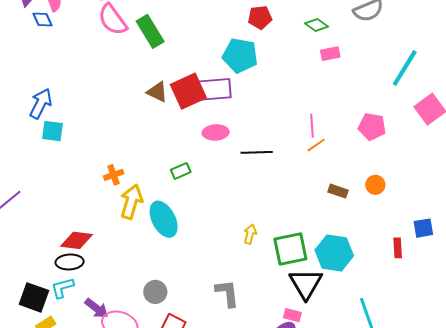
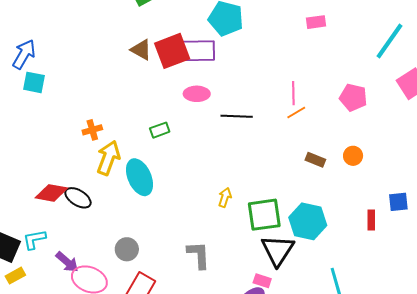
black ellipse: (70, 262) -> (78, 198), moved, turned 32

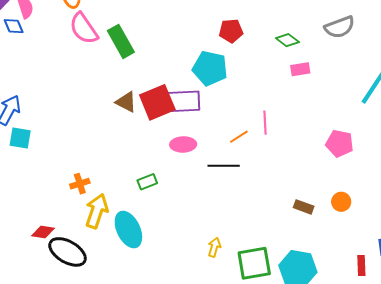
pink line: (293, 93) -> (265, 123), moved
orange line: (296, 113) -> (239, 137), moved
red diamond: (51, 193) -> (43, 232), moved, size x0.7
black ellipse: (78, 198) -> (68, 252), size x1.4

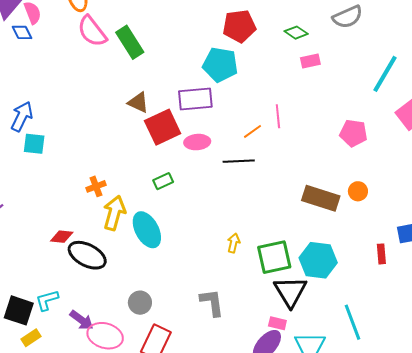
red pentagon: (231, 31) -> (239, 26), size x1.4
red square: (157, 102) -> (163, 127), moved
brown rectangle: (304, 207) -> (321, 198), size x1.8

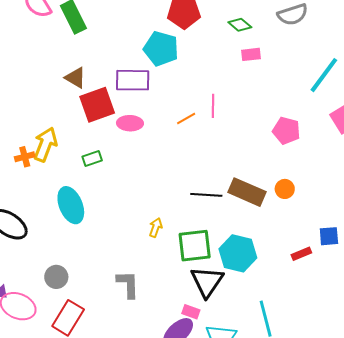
black line: (239, 161) -> (206, 195), moved
yellow arrow: (114, 213) -> (46, 144), moved
red rectangle: (381, 254) -> (301, 254), turned 66

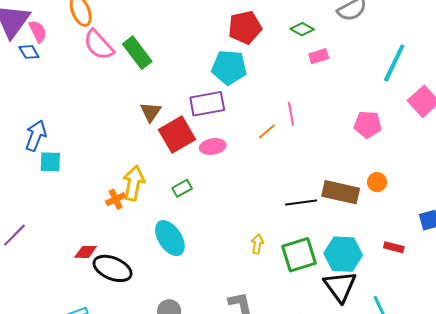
brown triangle: (75, 78) -> (151, 112), turned 45
red rectangle: (301, 254) -> (394, 247), moved, turned 48
black triangle: (207, 282) -> (340, 286), moved

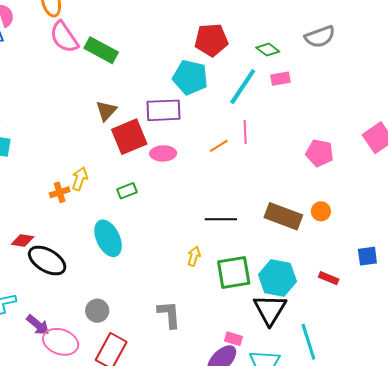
green rectangle: (137, 53) -> (101, 50), turned -32
cyan line: (394, 63) -> (243, 87), moved
yellow arrow: (134, 183) -> (80, 179), size x0.7
black line: (301, 202) -> (221, 219), moved

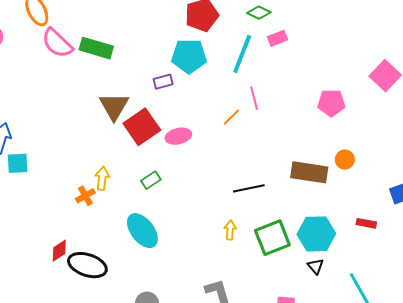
purple rectangle: (163, 110) -> (163, 82), moved, size x0.6
brown triangle: (106, 111) -> (114, 106), size x1.4
red diamond: (23, 240) -> (59, 251), turned -30
black triangle: (270, 310) -> (316, 266), size x0.5

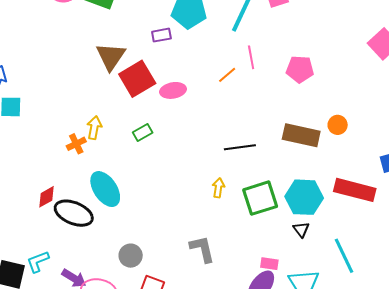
pink pentagon: (331, 103) -> (300, 69), moved
red rectangle: (366, 223) -> (355, 190), size x2.0
cyan ellipse: (142, 231) -> (105, 189), moved

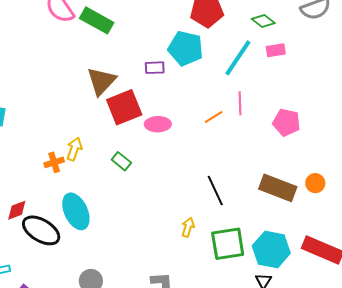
green rectangle: (143, 132) -> (121, 161), turned 60
black line: (240, 147) -> (215, 190), turned 64

